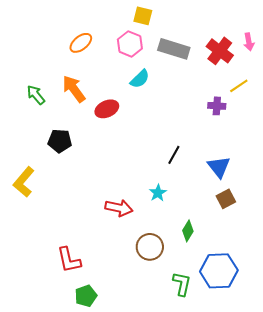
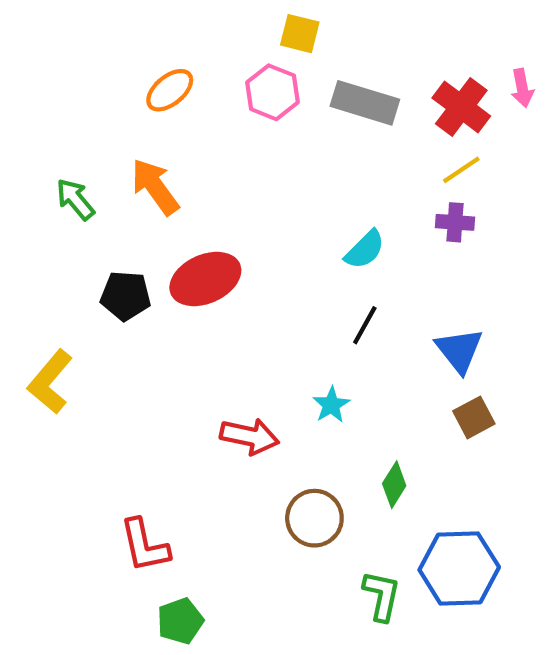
cyan semicircle: (140, 79) -> (365, 250), moved
yellow line: (239, 86) -> (461, 170), moved
red ellipse: (107, 109) -> (205, 279), moved, size x1.4

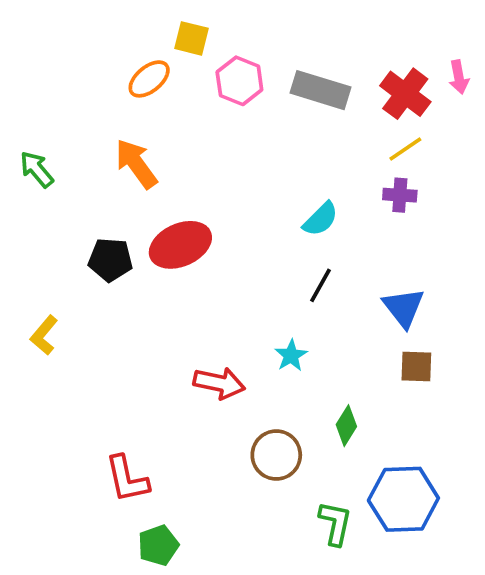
yellow square: (300, 34) -> (191, 38), moved
green arrow: (75, 199) -> (37, 169), moved
yellow L-shape: (50, 382) -> (44, 335), size x0.7
brown square: (474, 417) -> (416, 367), turned 30

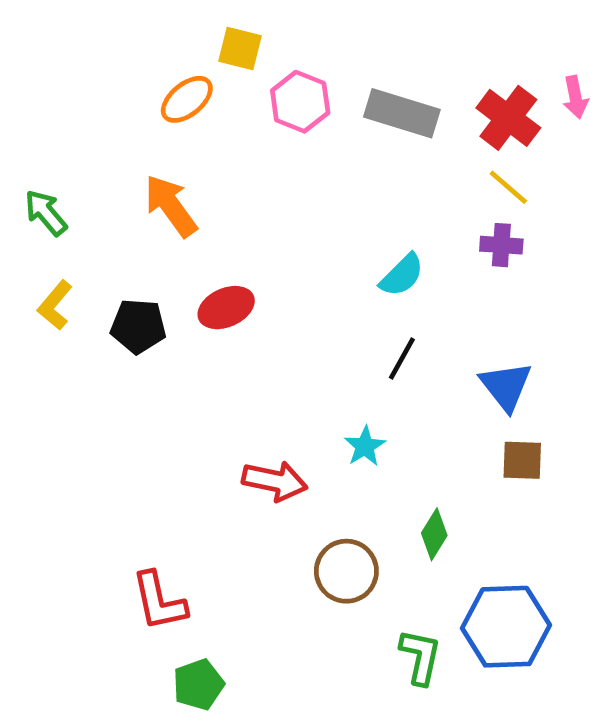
yellow line: (405, 149) -> (508, 187), turned 75
red ellipse: (180, 245) -> (226, 308), size x0.7
yellow L-shape: (44, 335) -> (55, 305), moved

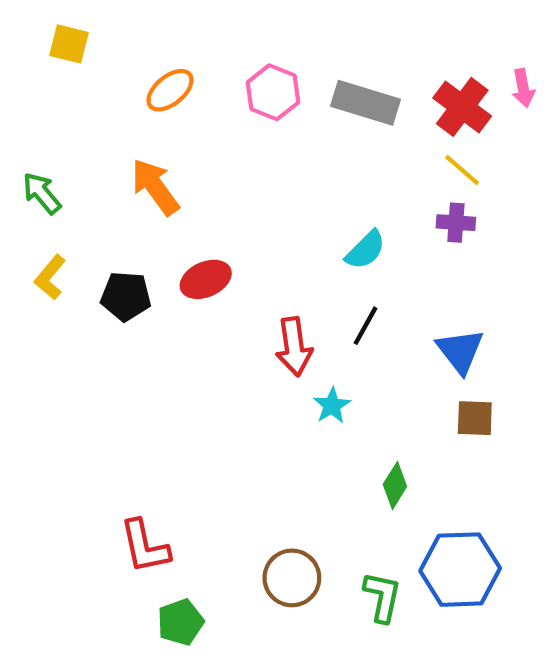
yellow square: (240, 49) -> (69, 44), moved
red arrow: (275, 481) -> (294, 347), moved, turned 70
brown circle: (346, 571) -> (292, 578), moved

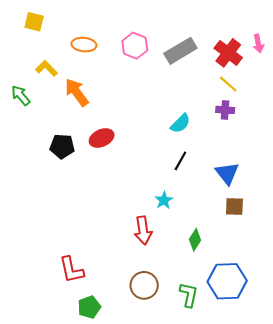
orange ellipse: (170, 90) -> (84, 45), turned 45
gray rectangle: (365, 103) -> (180, 51), turned -48
yellow L-shape: (50, 277) -> (47, 68), moved, turned 95
red arrow: (294, 347) -> (143, 230), moved

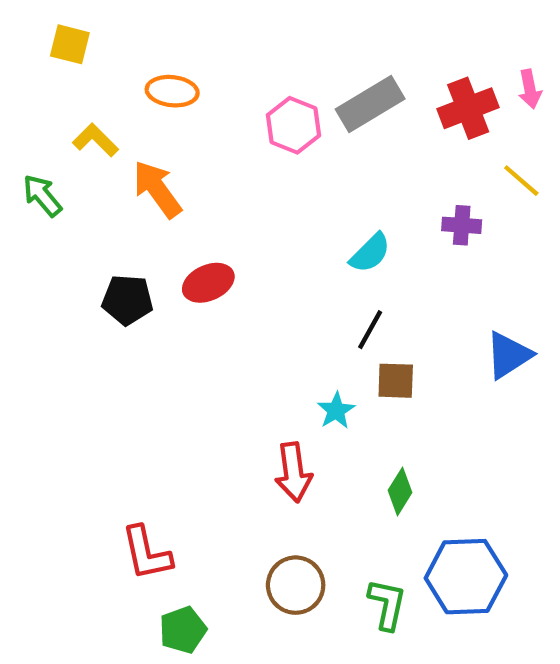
pink hexagon: (135, 46) -> (293, 125), moved
red cross: (228, 53) -> (468, 108), turned 32
yellow line: (228, 84) -> (521, 181), moved
blue triangle: (227, 173) -> (509, 355), moved, turned 35
brown square: (234, 207) -> (396, 381), moved

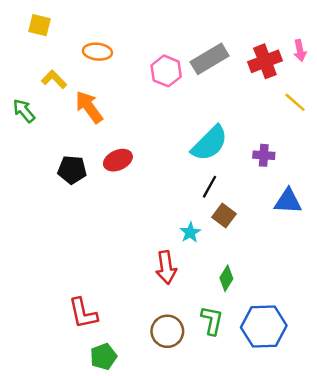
purple cross: (462, 225) -> (264, 155), moved
cyan semicircle: (370, 253) -> (210, 143), size x1.6
blue triangle: (509, 355) -> (288, 201), turned 36
brown square: (396, 381) -> (224, 216), turned 35
green L-shape: (387, 604) -> (212, 320), moved

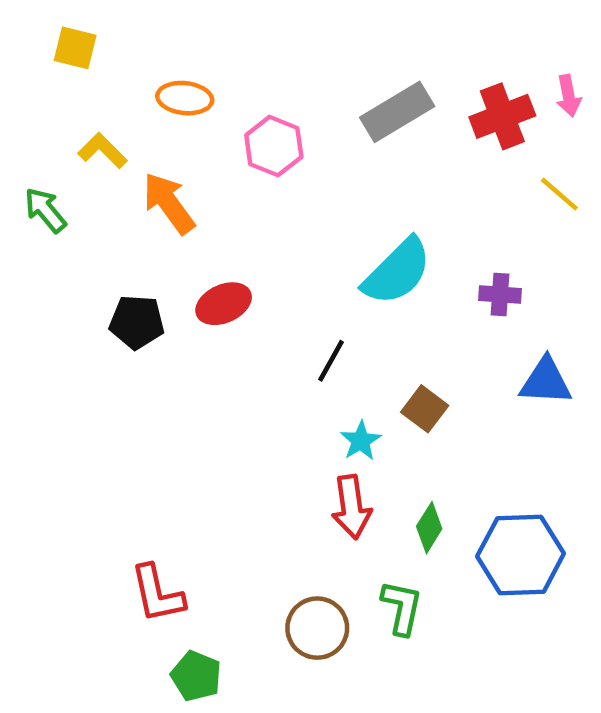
pink hexagon: (166, 71) -> (274, 146), moved
black line: (210, 187) -> (331, 361), moved
red arrow: (166, 267) -> (352, 507), moved
blue hexagon: (264, 326) -> (521, 555), moved
green pentagon: (103, 357) -> (196, 676), turned -30

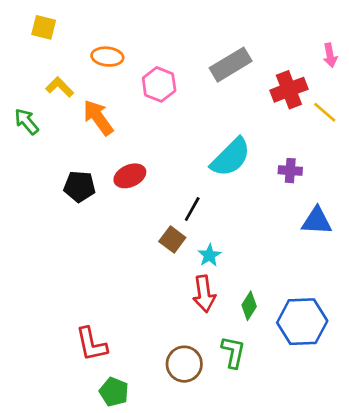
red cross: (502, 116) -> (289, 90), moved
brown square: (425, 409) -> (172, 239), moved

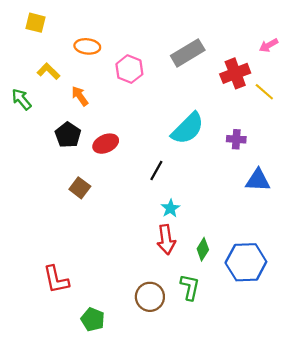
pink arrow: (330, 55) -> (269, 45), turned 72
orange arrow: (98, 118) -> (80, 96), size x0.7
black pentagon: (80, 186) -> (68, 135), moved, turned 30
brown square: (172, 239) -> (80, 188), moved
red L-shape: (91, 344) -> (56, 280), moved

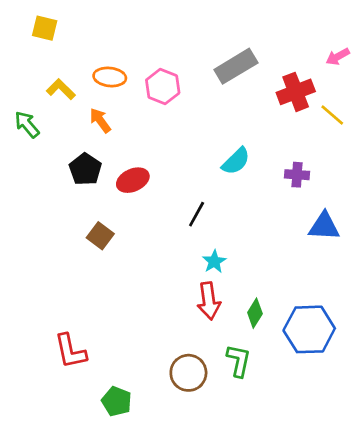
orange ellipse: (87, 46) -> (110, 77), moved
cyan semicircle: (188, 128) -> (236, 161), size x0.7

